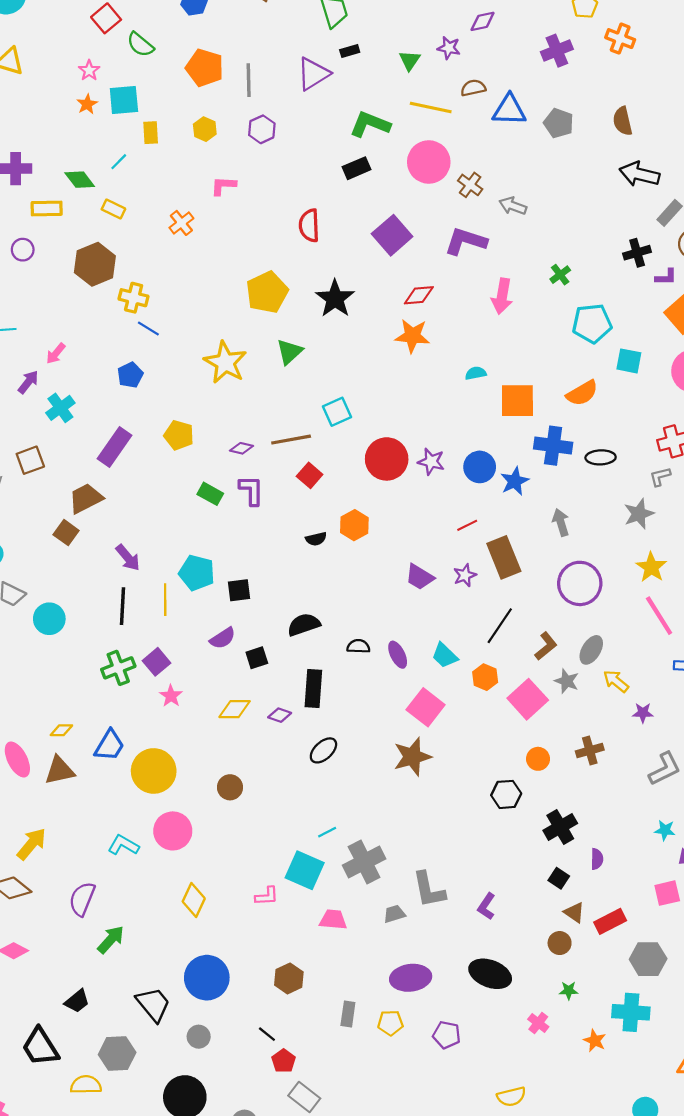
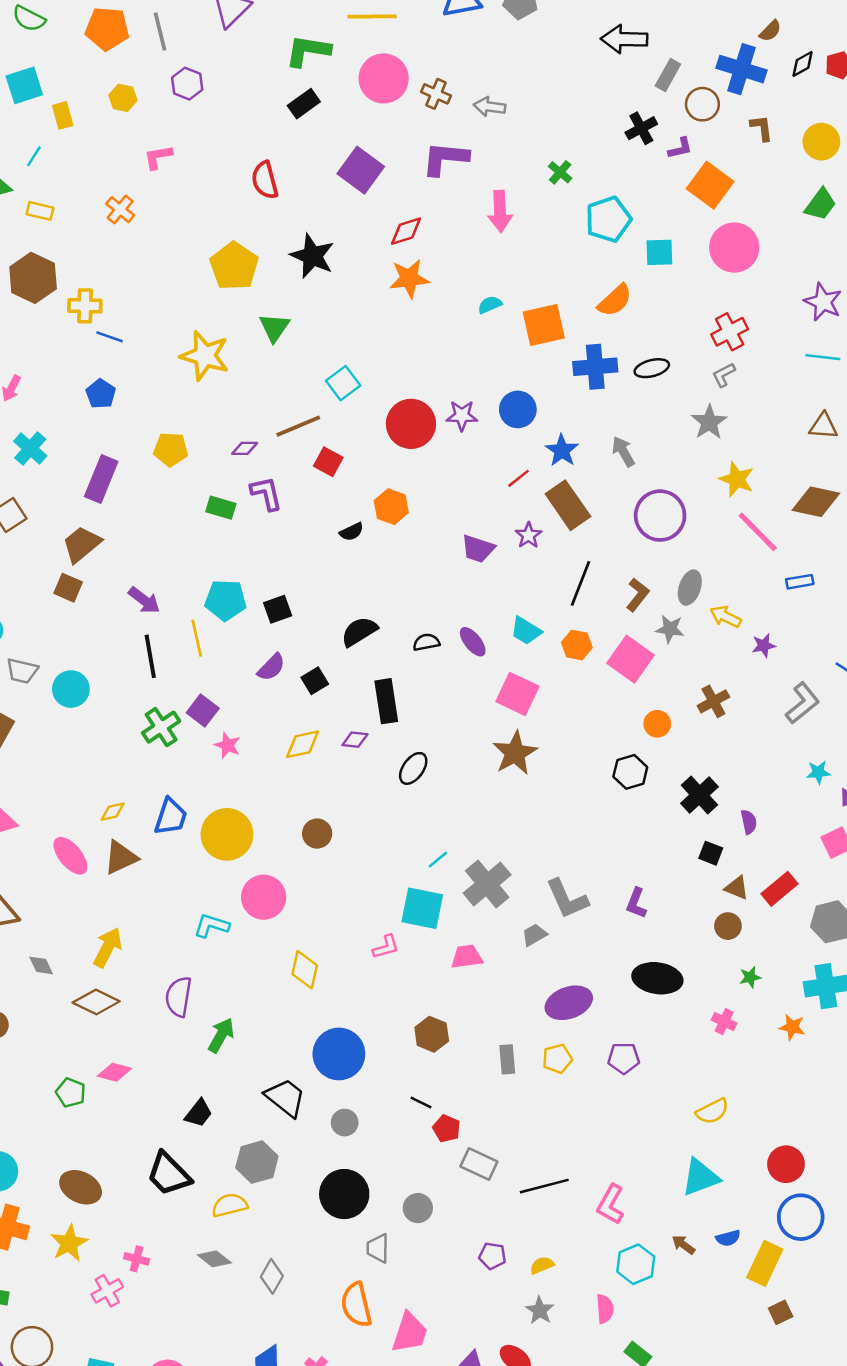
blue star: (515, 481) -> (562, 450), moved

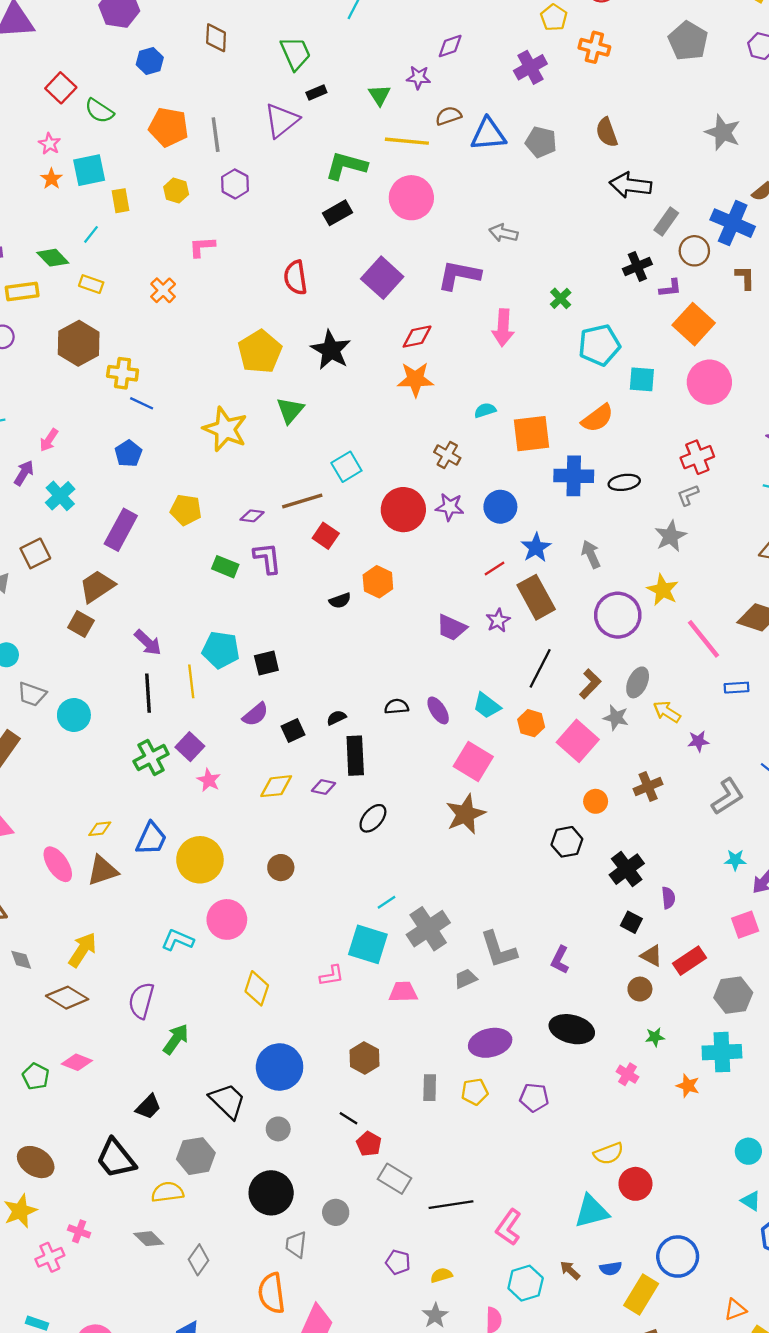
brown cross: (436, 94) -> (447, 455), moved
yellow star: (737, 479) -> (663, 590), moved
black semicircle: (359, 632) -> (336, 718), moved, size x0.6
red circle: (786, 1164) -> (635, 1184), moved

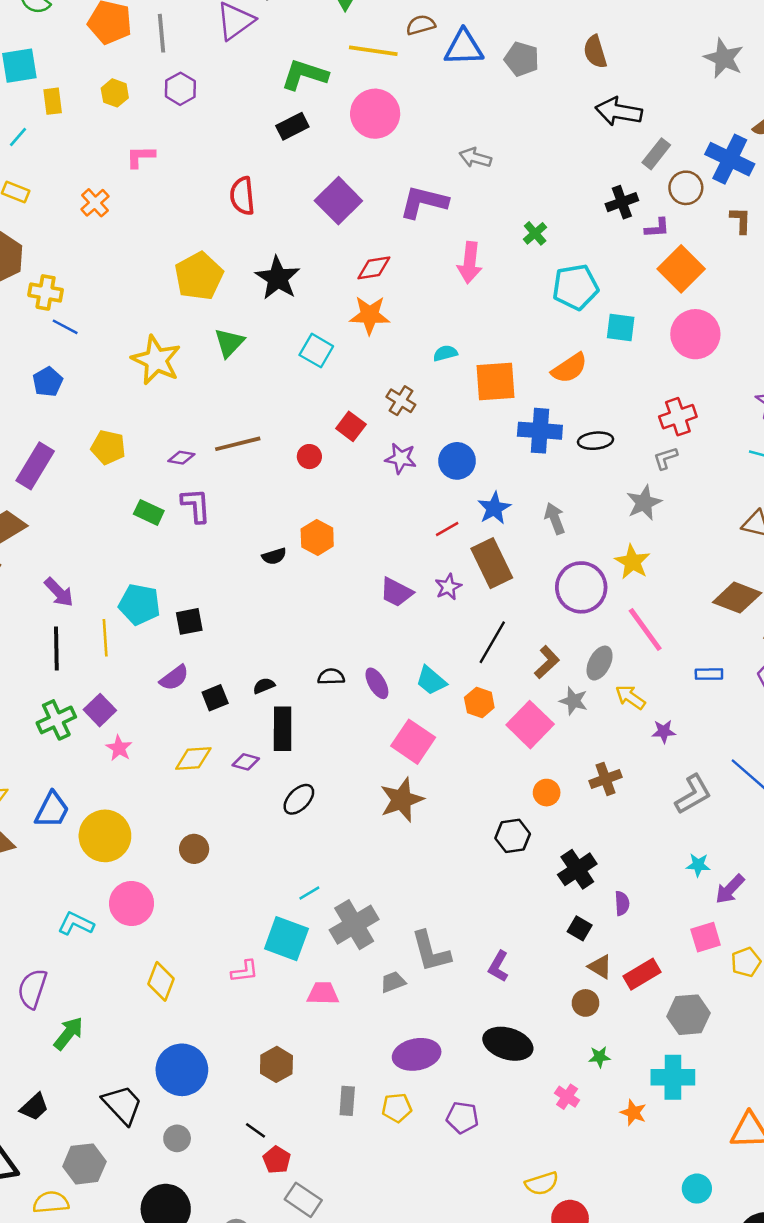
cyan square: (346, 467) -> (316, 351), moved, turned -32
red circle: (403, 510) -> (309, 457), moved, size x0.5
red square: (326, 536) -> (351, 426), moved
pink line: (704, 639) -> (645, 629), moved

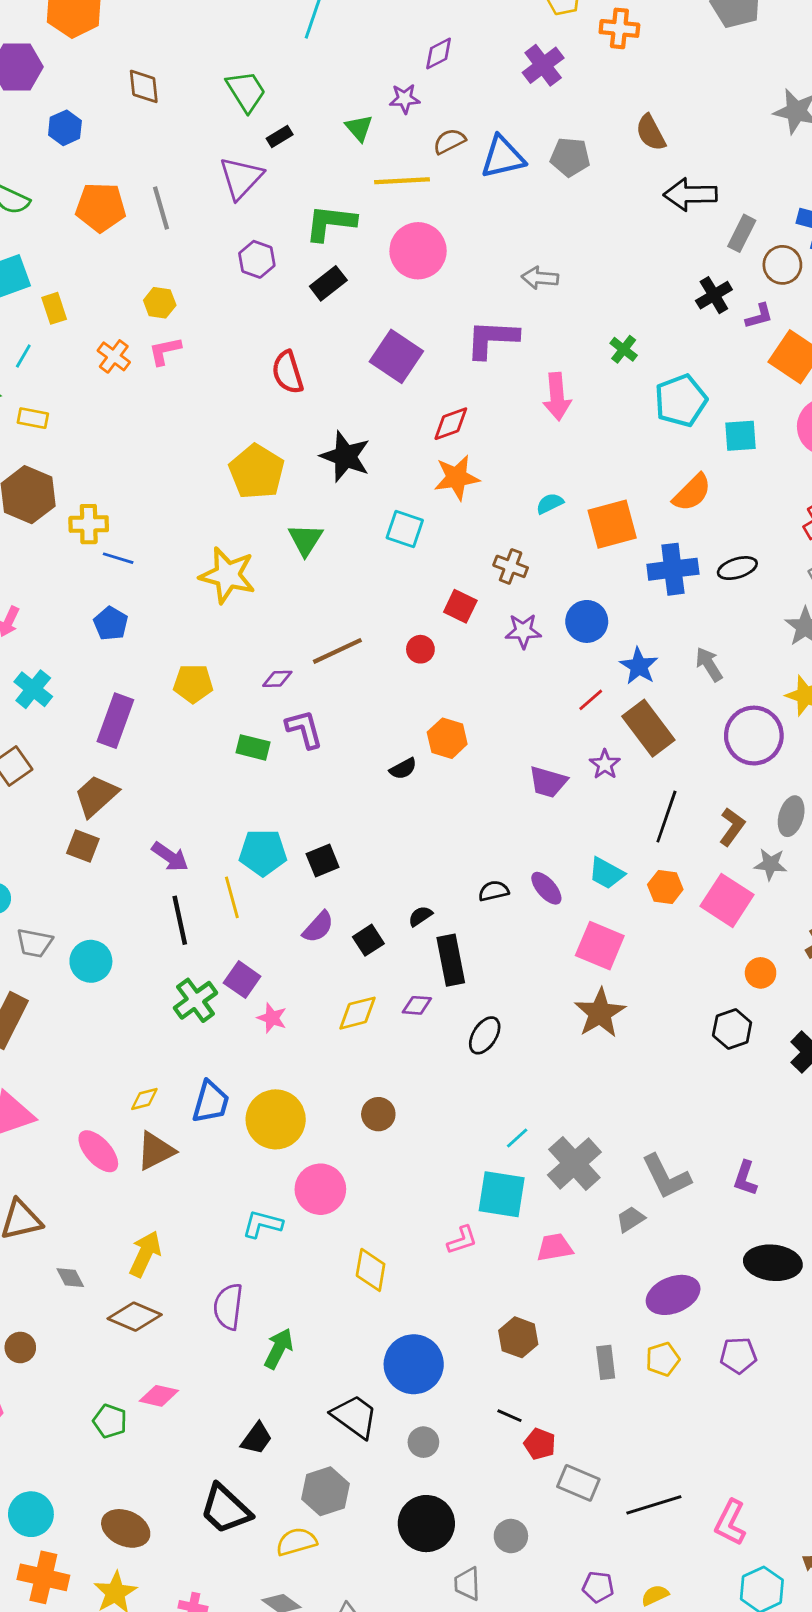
purple hexagon: (180, 89) -> (257, 259), moved
yellow hexagon: (115, 93) -> (160, 303), moved
orange cross: (95, 203) -> (114, 356), moved

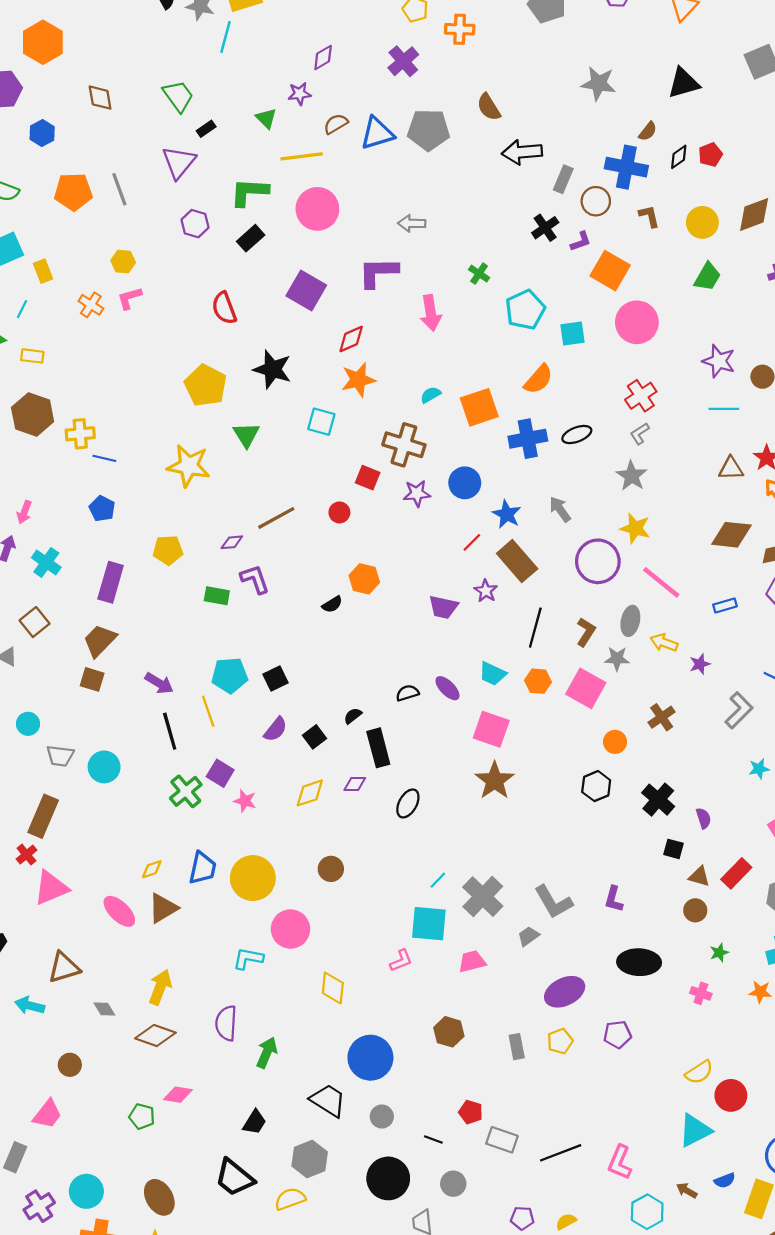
gray pentagon: (570, 157) -> (429, 130), size x1.4
brown cross: (511, 566) -> (404, 445), size x1.6
black line: (510, 1416) -> (433, 1140), moved
brown ellipse: (126, 1528) -> (159, 1197), turned 40

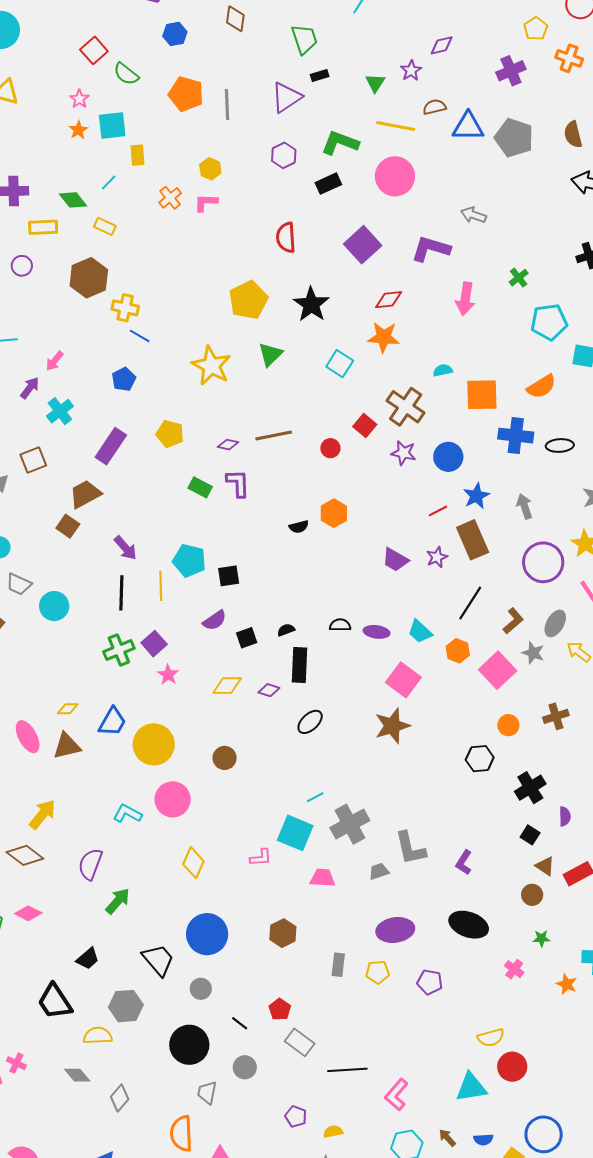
purple star: (300, 94) -> (411, 71), turned 30
purple ellipse: (447, 688) -> (377, 632), turned -55

